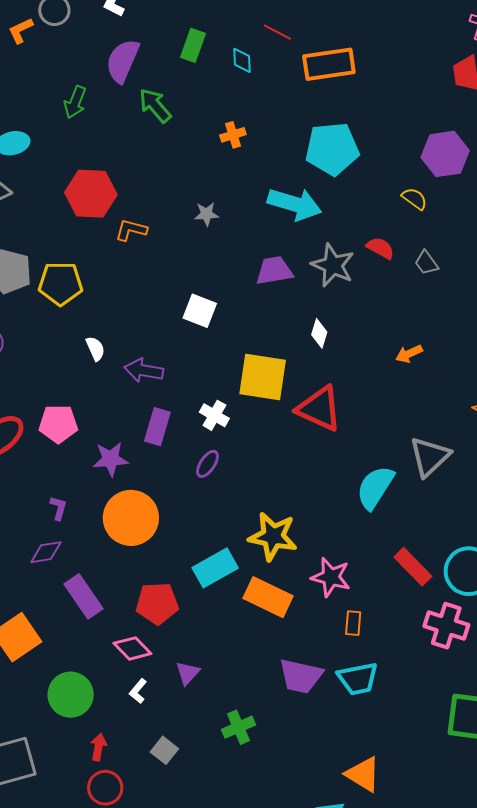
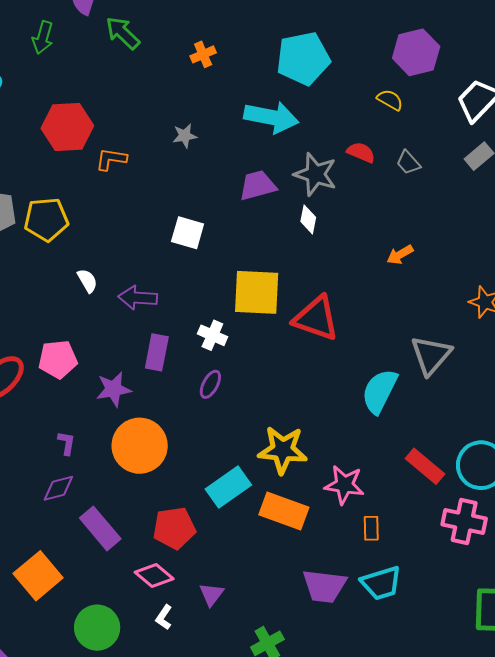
white diamond: (319, 333) -> (308, 219), moved

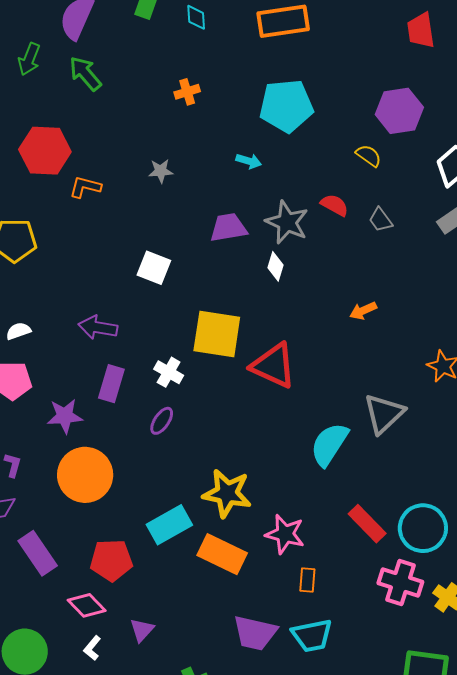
green arrow: (123, 33) -> (85, 74), moved
cyan arrow: (271, 117) -> (249, 161), size x0.5
white semicircle: (87, 281) -> (18, 331), moved, turned -85

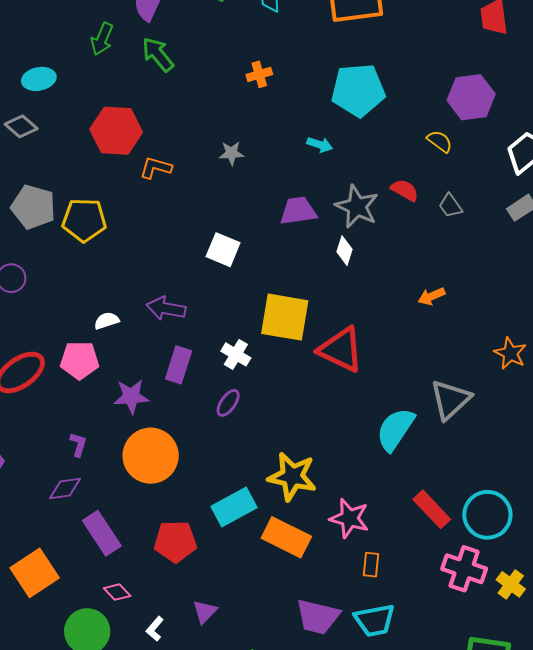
white semicircle: (18, 331) -> (107, 321), moved
pink diamond: (87, 605) -> (117, 592), moved, size x0.7

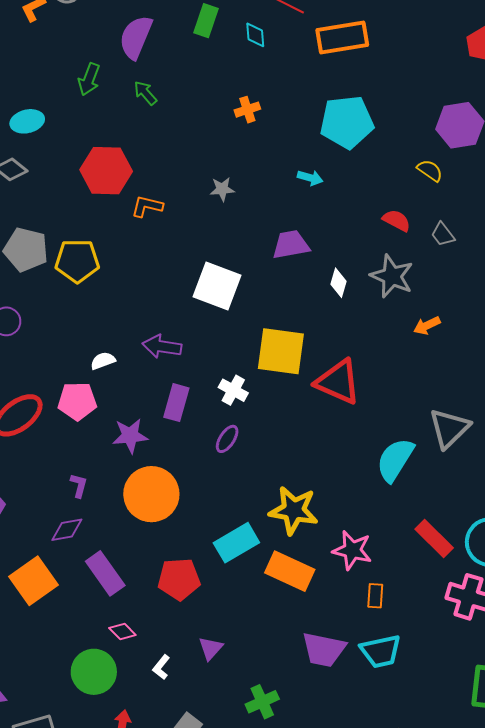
green arrow: (158, 54) -> (145, 93), size x0.7
gray star: (357, 207) -> (392, 276), moved
white square: (223, 250) -> (217, 286), size x1.4
orange square: (35, 573) -> (34, 581), moved

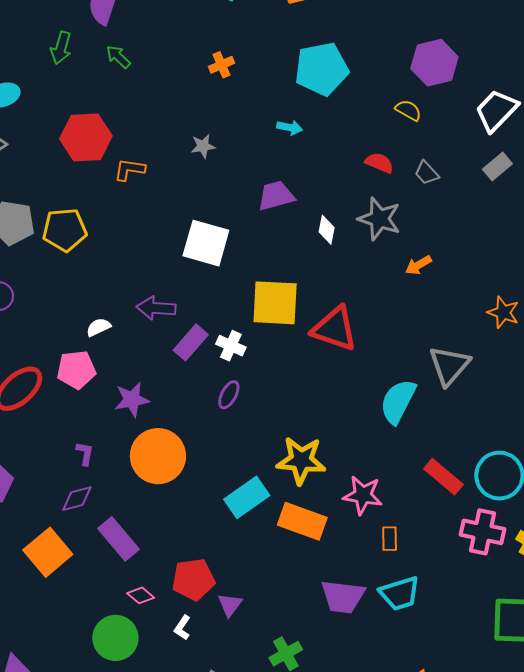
purple rectangle: (176, 403) -> (191, 342), moved, turned 30
red pentagon: (179, 579) -> (193, 579), moved

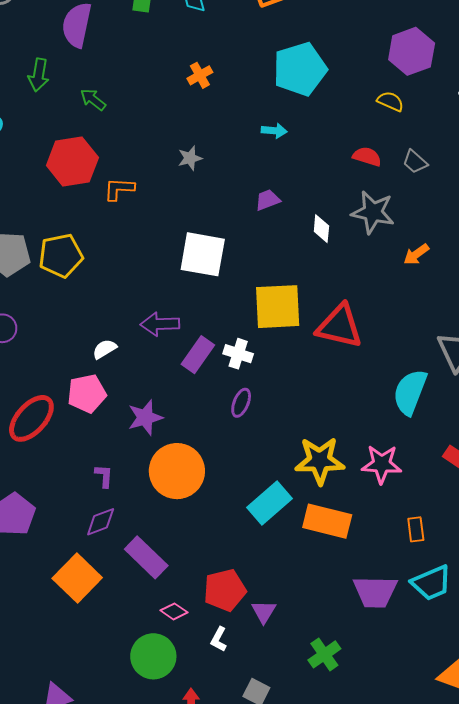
green arrow: (118, 57) -> (93, 100), moved
purple trapezoid: (276, 196) -> (268, 200), size x0.7
pink star: (363, 495) -> (382, 464), moved

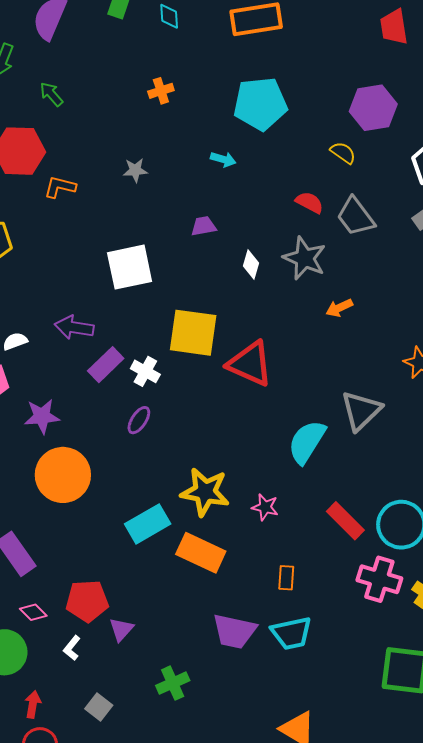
gray trapezoid: (415, 162) -> (356, 217), size x1.6
white square: (203, 254) -> (130, 267), turned -33
pink star: (382, 464) -> (265, 507), size x0.7

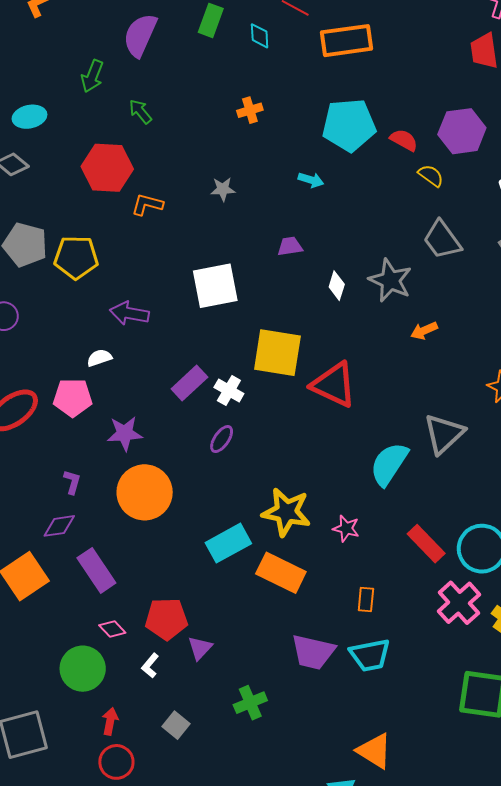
red semicircle: (309, 202) -> (404, 140), moved
purple arrow: (74, 327) -> (129, 313), moved
pink cross: (379, 579) -> (459, 603), turned 30

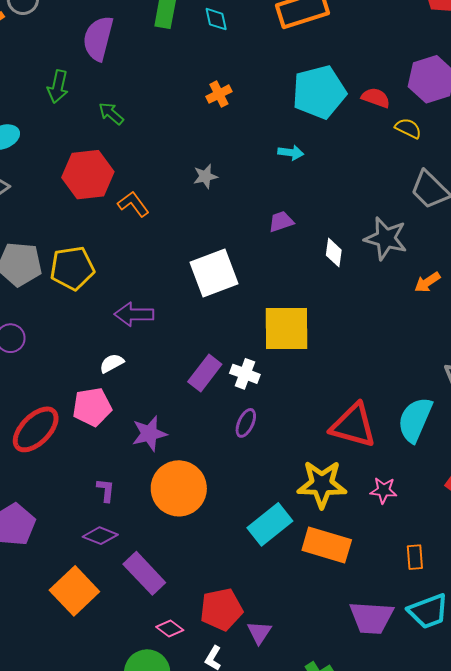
orange L-shape: (147, 204) -> (133, 204), turned 48
red triangle: (334, 385) -> (353, 426), moved
purple diamond: (59, 526) -> (100, 536), turned 40

